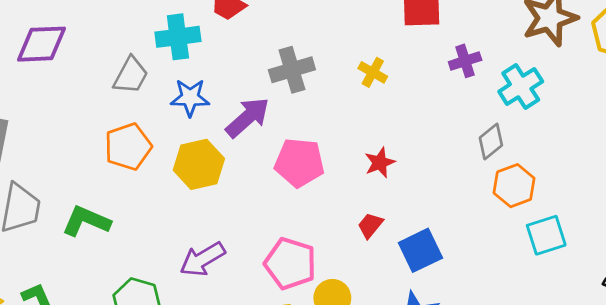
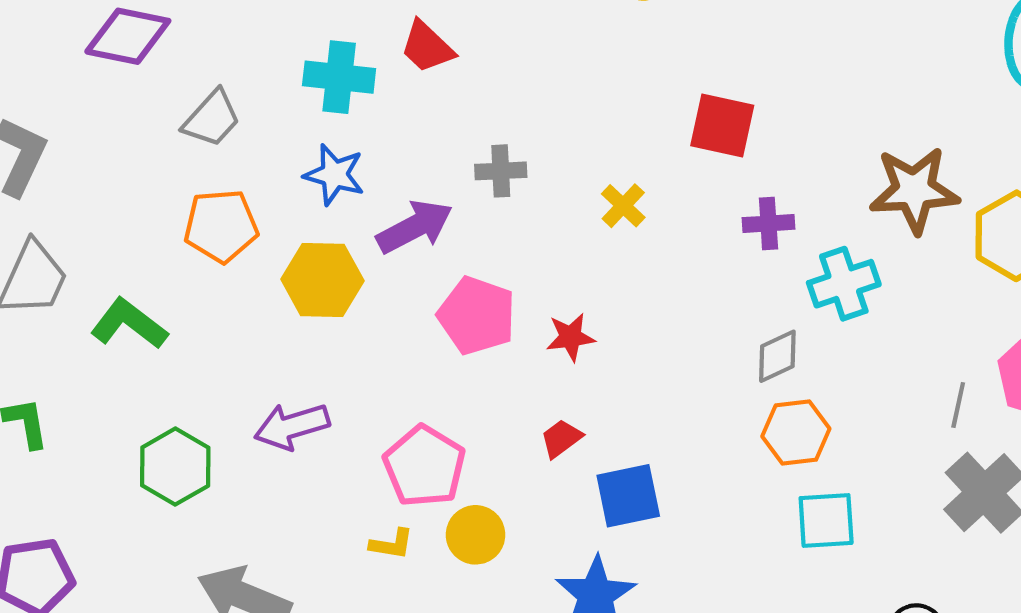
gray cross: (292, 70) -> (501, 171), size x0.7
gray trapezoid: (131, 75) -> (212, 119), moved
red star: (380, 163) -> (571, 337), moved

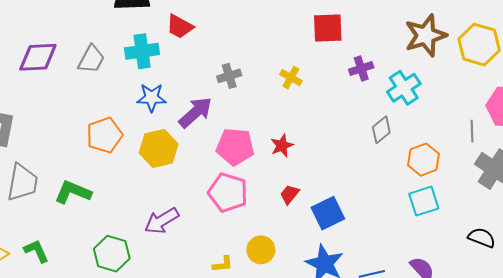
gray trapezoid: (212, 119) -> (91, 59), moved
orange hexagon: (796, 433) -> (423, 160), moved
pink pentagon: (424, 466) -> (228, 193), moved

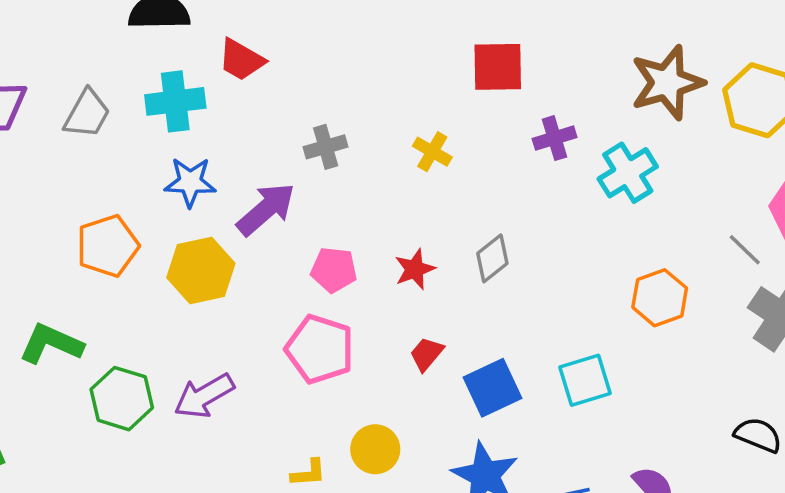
gray diamond: (381, 130) -> (492, 258), moved
gray line: (472, 131) -> (745, 250), turned -45
pink pentagon: (235, 147) -> (334, 270), size x0.7
cyan square: (424, 201) -> (585, 380), moved
green hexagon: (112, 254) -> (122, 399), moved

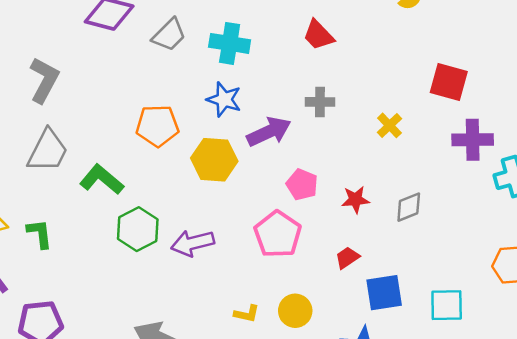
red trapezoid: (241, 60) -> (318, 35), moved
purple cross: (555, 138) -> (473, 140), size x1.4

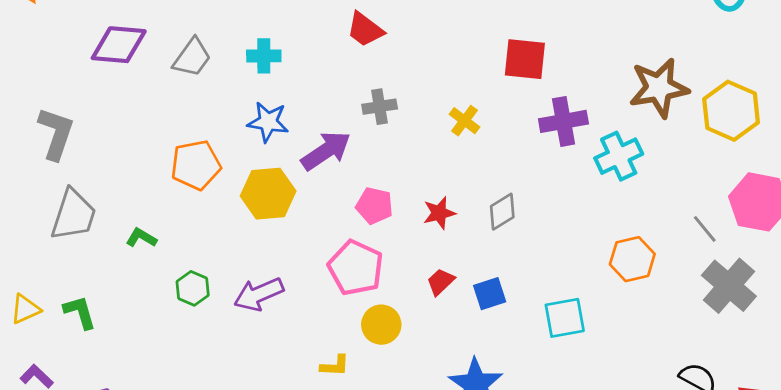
cyan cross: (230, 43) -> (264, 56), size x0.7
green L-shape: (102, 180) -> (141, 238), size x0.6
green hexagon: (138, 229) -> (193, 288), size x0.7
blue square: (384, 293) -> (490, 294), moved, size x0.7
yellow circle: (295, 311) -> (381, 325), moved

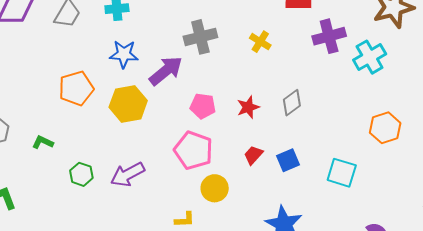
gray cross: (380, 107) -> (200, 37), size x1.4
cyan square: (565, 318) -> (342, 173), turned 32

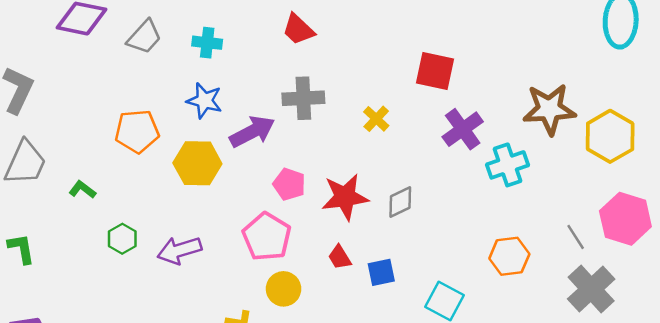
purple cross: (329, 36) -> (463, 129), turned -32
red star: (248, 107) -> (345, 197), size x1.6
red trapezoid: (253, 155) -> (340, 257), turned -85

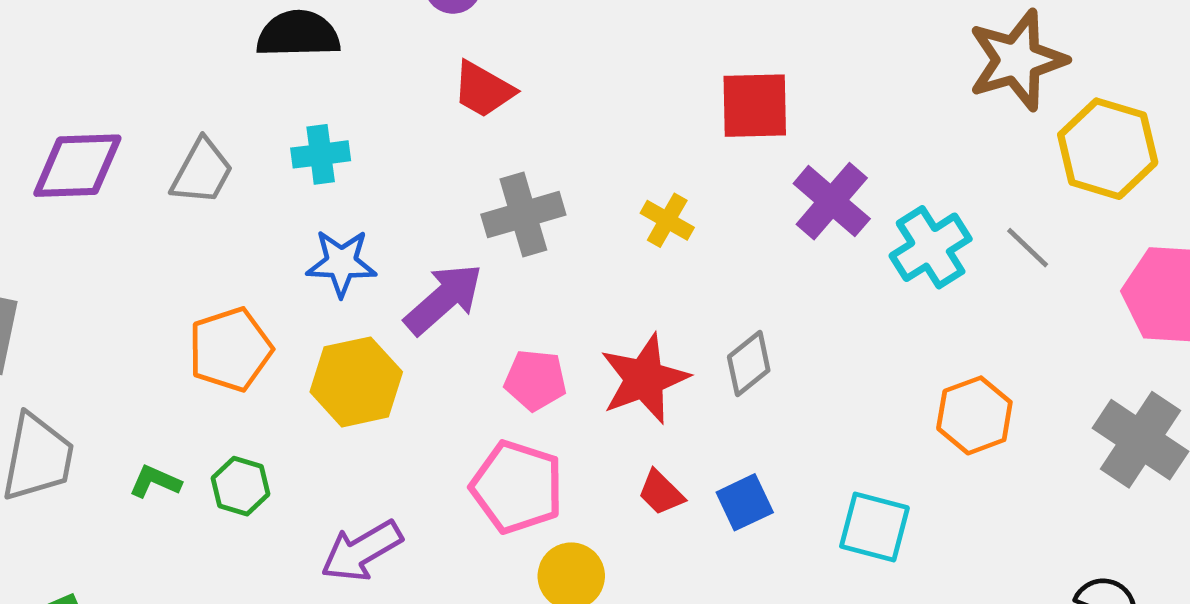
brown star: (549, 109) -> (1017, 60), moved
gray line: (576, 237) -> (1028, 248), moved
green hexagon: (122, 239) -> (241, 486), moved

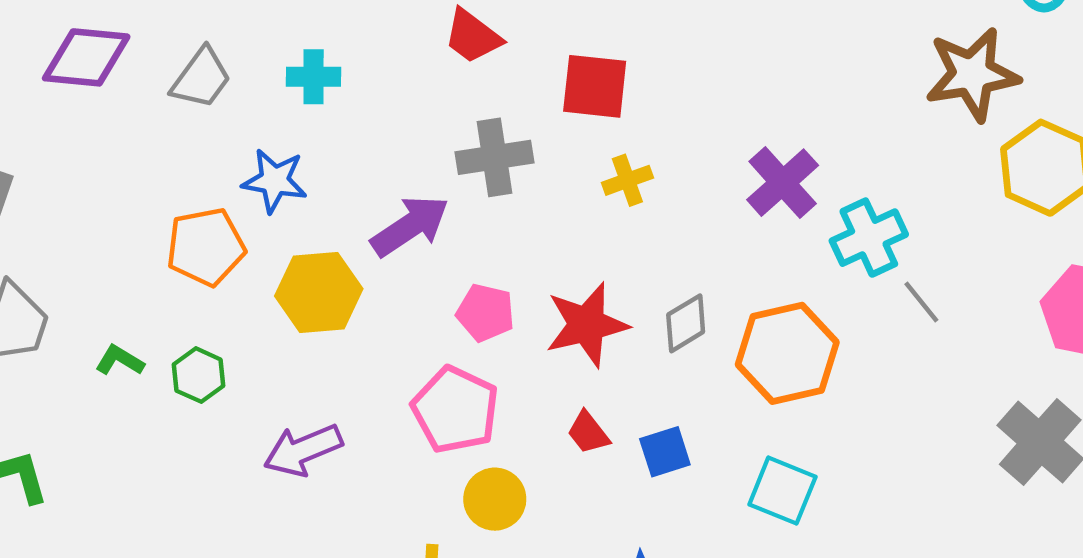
red square: (755, 106) -> (595, 86), moved
yellow cross: (667, 220) -> (627, 180), turned 33
gray line: (1028, 248) -> (921, 302), moved
blue star: (341, 263) -> (275, 181), moved
orange hexagon: (974, 415) -> (787, 353), moved, size x1.4

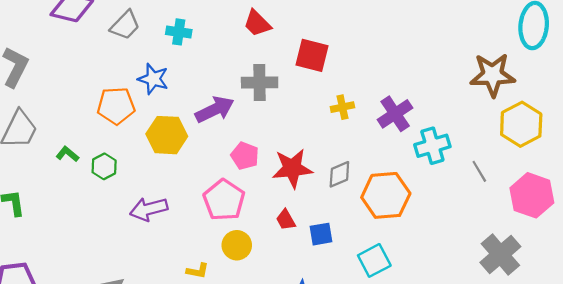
yellow cross: (627, 180) -> (342, 107), moved
gray line: (921, 302) -> (479, 171), moved
cyan square: (782, 491) -> (374, 260), turned 32

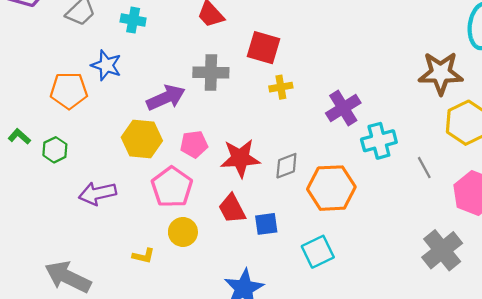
yellow cross: (342, 107) -> (281, 87), moved
yellow hexagon: (167, 135) -> (142, 139), moved
pink pentagon: (245, 156) -> (194, 144), turned -30
red trapezoid: (286, 220) -> (232, 209), size x1.4

